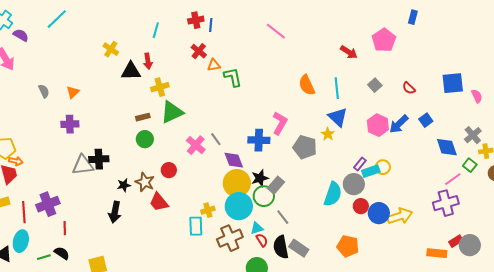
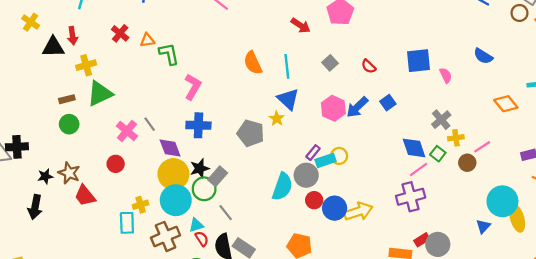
red cross: (199, 51) -> (120, 33), moved
pink L-shape: (280, 123) -> (193, 87), moved
blue diamond: (447, 147) -> (414, 148), moved
red circle: (169, 170) -> (116, 164), moved

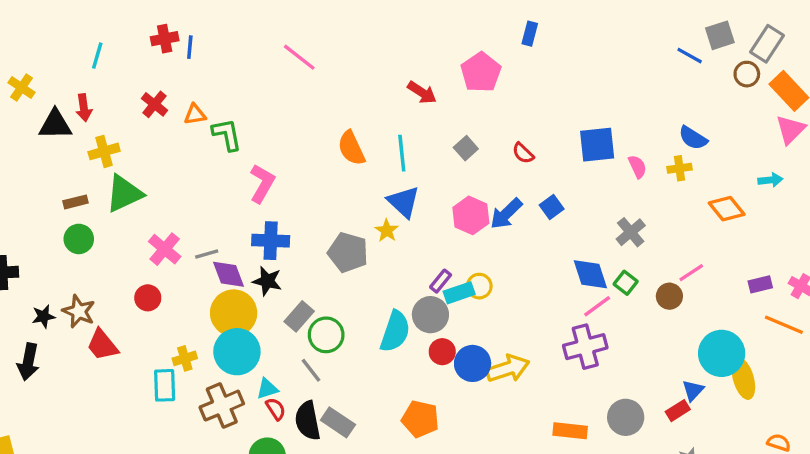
gray line: (150, 124) -> (207, 254), moved, turned -70
yellow cross: (456, 138) -> (679, 168), moved
black star: (200, 168) -> (267, 281), moved, turned 30
green circle: (204, 189) -> (326, 335), moved
red rectangle: (422, 240) -> (678, 411), moved

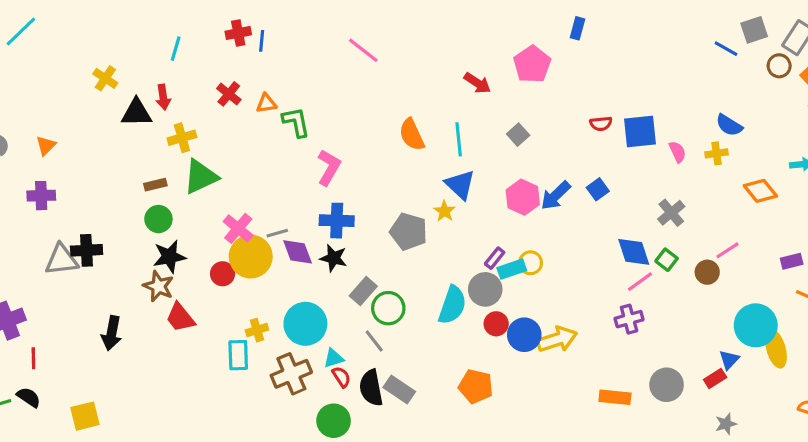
red semicircle: (523, 153) -> (601, 124), moved, turned -50
yellow circle: (234, 313) -> (251, 257), moved
black star: (43, 316) -> (169, 257), moved, size x1.5
purple cross: (585, 347) -> (629, 319), size x0.7

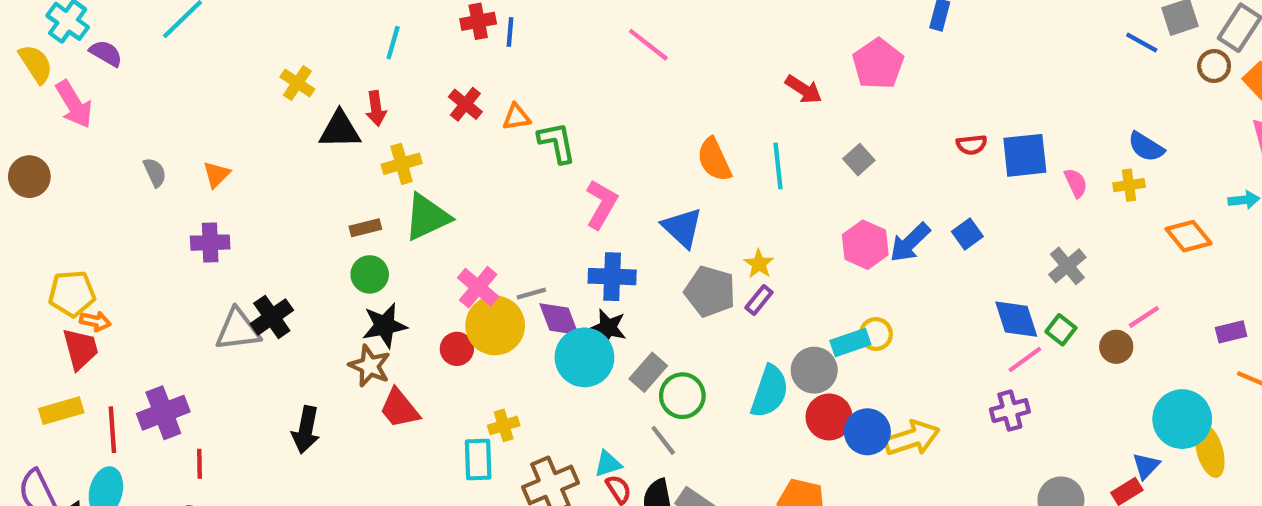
blue triangle: (460, 185) -> (682, 228), moved
black cross: (87, 250) -> (272, 317), turned -32
purple rectangle: (495, 258) -> (759, 300), moved
cyan circle: (305, 324) -> (584, 357), moved
red circle: (496, 324) -> (829, 417), size x1.4

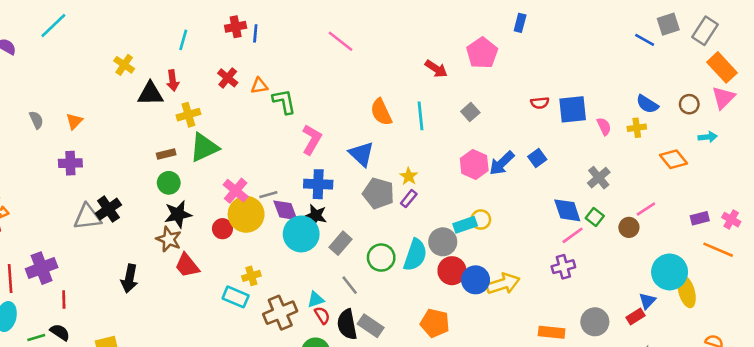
brown circle: (1214, 66) -> (689, 104), moved
green circle: (682, 396) -> (381, 258), moved
cyan rectangle: (478, 459) -> (236, 297), turned -65

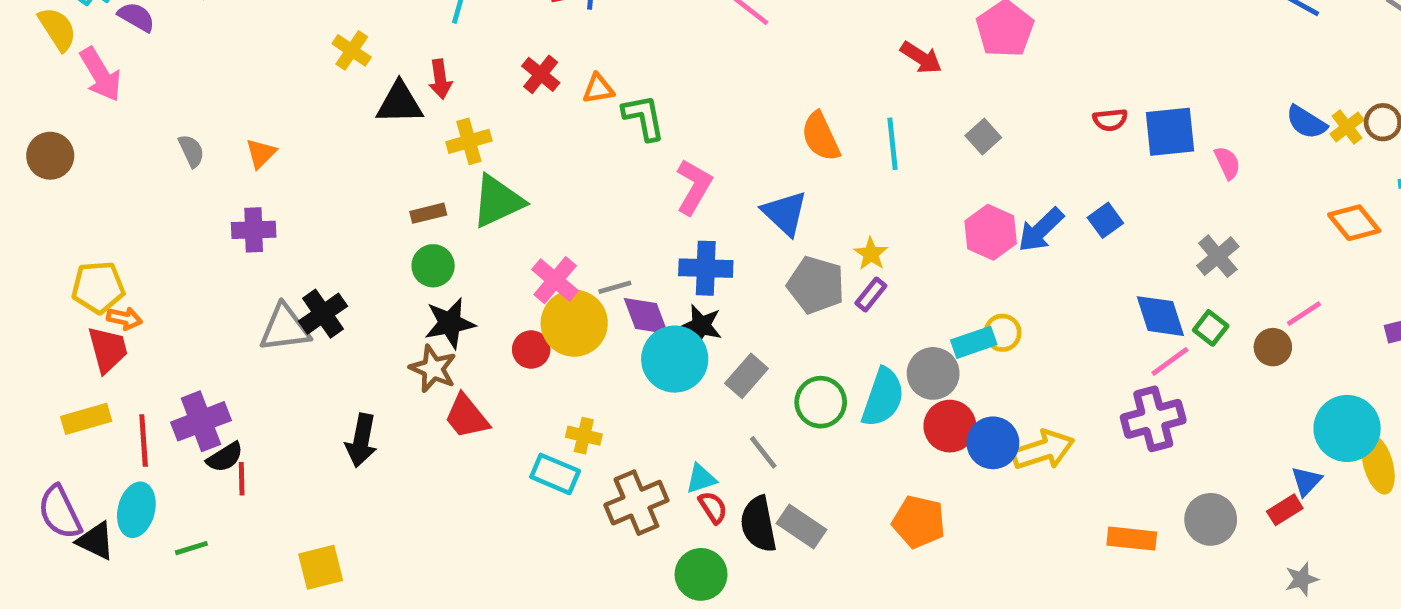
yellow cross: (637, 128) -> (1347, 127), moved, turned -30
purple cross: (563, 267) -> (1153, 419), size x1.4
yellow cross: (251, 276) -> (584, 436), turned 30
black semicircle: (60, 332) -> (225, 457), moved, turned 114

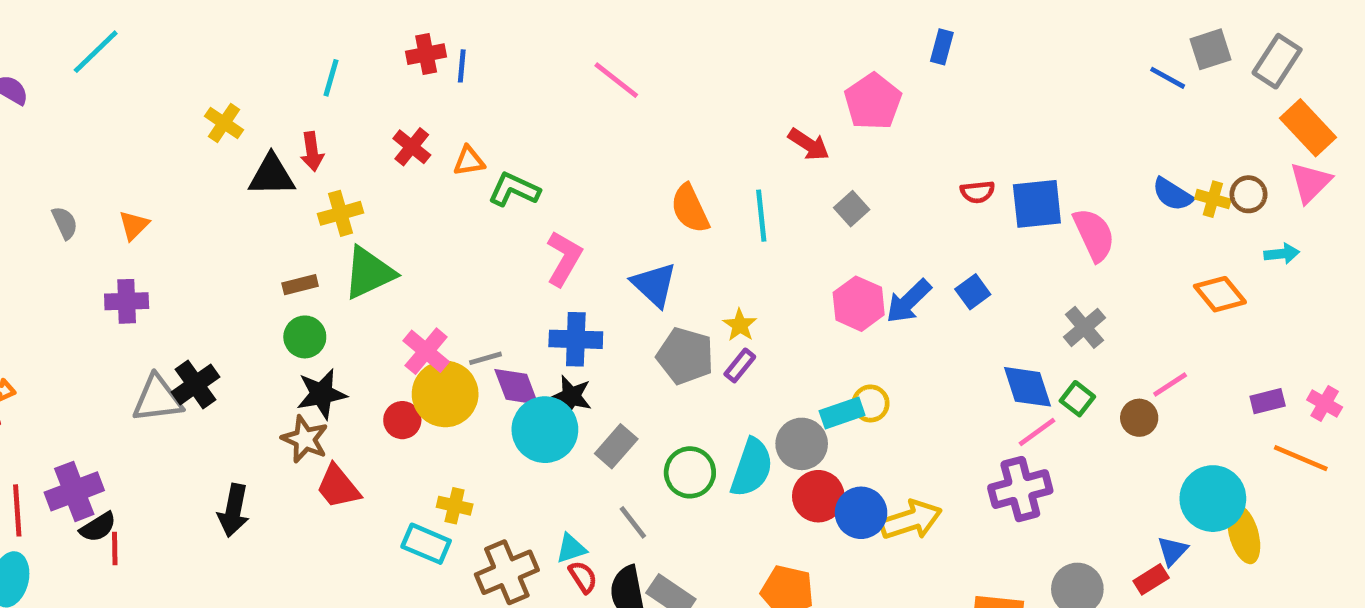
red arrow: (921, 58) -> (809, 144), moved
green L-shape: (644, 117) -> (514, 190), turned -54
yellow cross: (1347, 127) -> (1213, 199), turned -36
pink semicircle: (1227, 163) -> (1094, 235), size x1.6

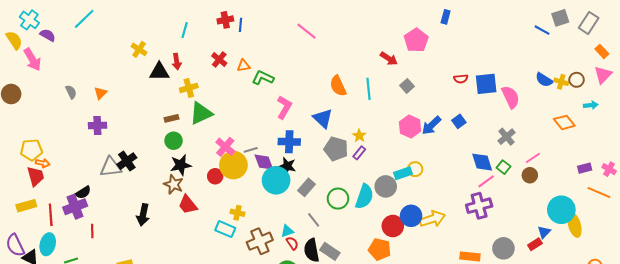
orange rectangle: (1308, 128) -> (602, 51), size x0.6
pink line: (1170, 384) -> (533, 158), moved
red circle: (818, 496) -> (393, 226), moved
black semicircle: (98, 527) -> (83, 192), moved

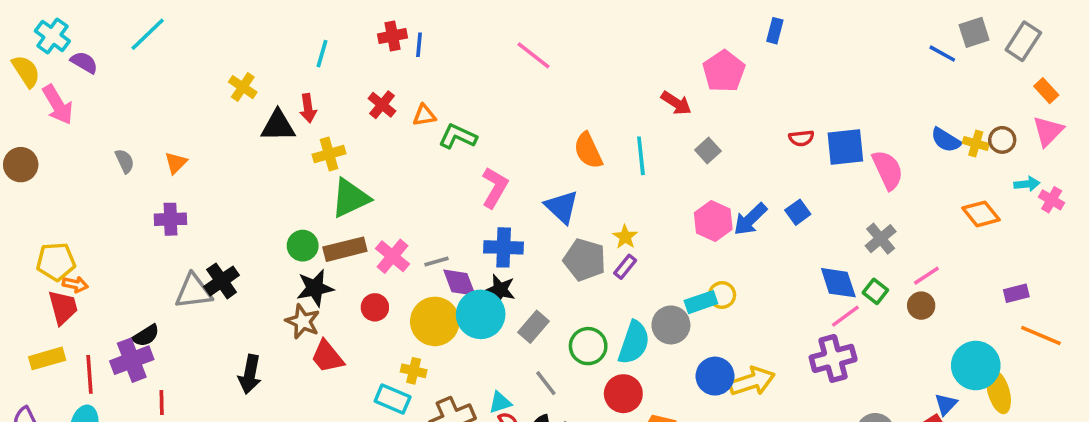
brown rectangle: (172, 118) -> (345, 249), moved, size x1.6
yellow circle: (233, 165) -> (435, 321), moved
pink cross: (609, 169) -> (1052, 200), moved
red circle: (393, 226) -> (623, 394), moved

